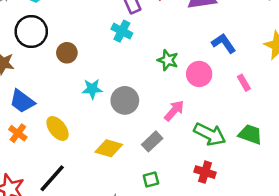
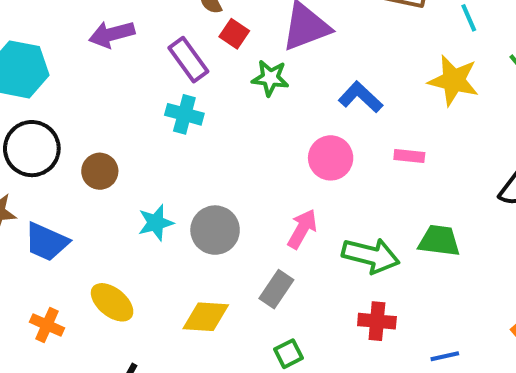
green star: (168, 60) -> (270, 78), moved
pink rectangle: (244, 83) -> (409, 156), turned -42
blue trapezoid: (22, 101) -> (46, 242), moved

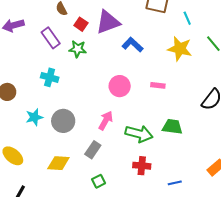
red square: (234, 34) -> (81, 24), moved
green star: (270, 78) -> (78, 49), moved
blue L-shape: (361, 97) -> (133, 45), moved
cyan cross: (184, 114) -> (50, 77), moved

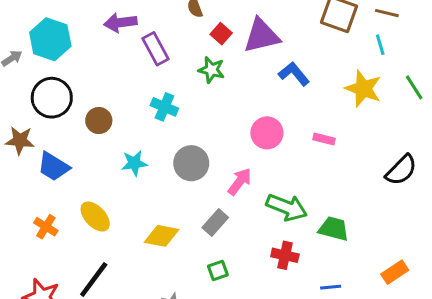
purple rectangle: (51, 38) -> (155, 49), moved
gray circle: (63, 121) -> (191, 163), moved
green trapezoid: (172, 127) -> (334, 229), moved

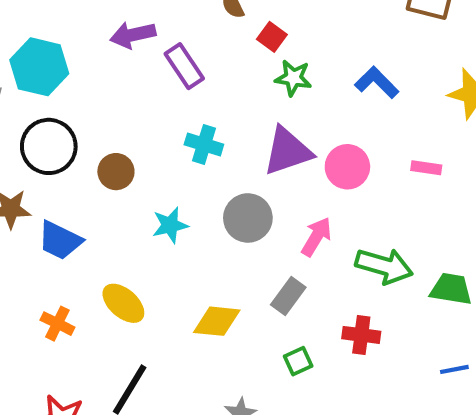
purple triangle: (262, 36) -> (288, 151), moved
green star: (211, 70) -> (293, 78), moved
red cross: (285, 255) -> (361, 335), moved

